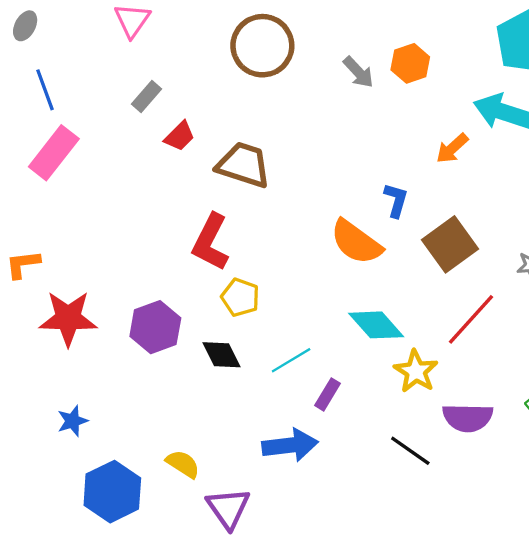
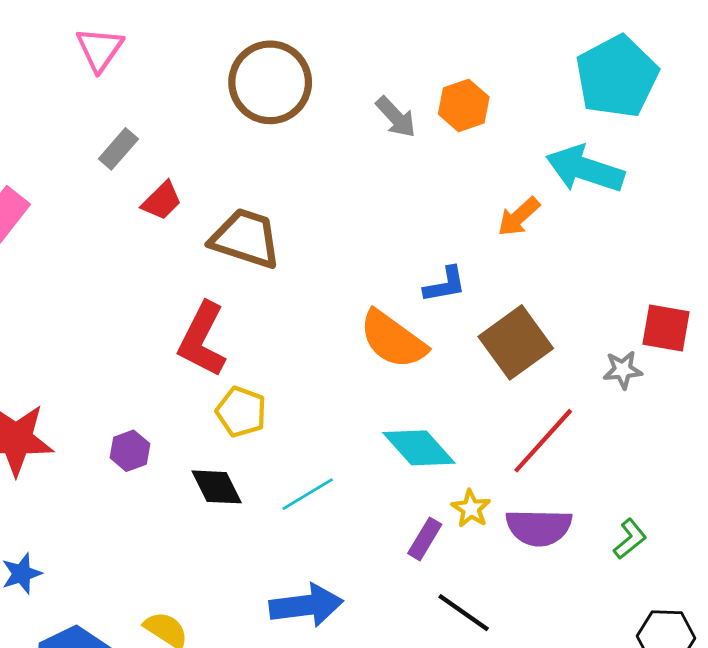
blue L-shape: (396, 200) -> (445, 285), turned 64
purple hexagon: (155, 327) -> (130, 451), size x0.6
yellow star: (416, 371) -> (471, 509), size x0.7
purple rectangle: (327, 394) -> (425, 539), moved
purple semicircle: (468, 418) -> (539, 527), moved

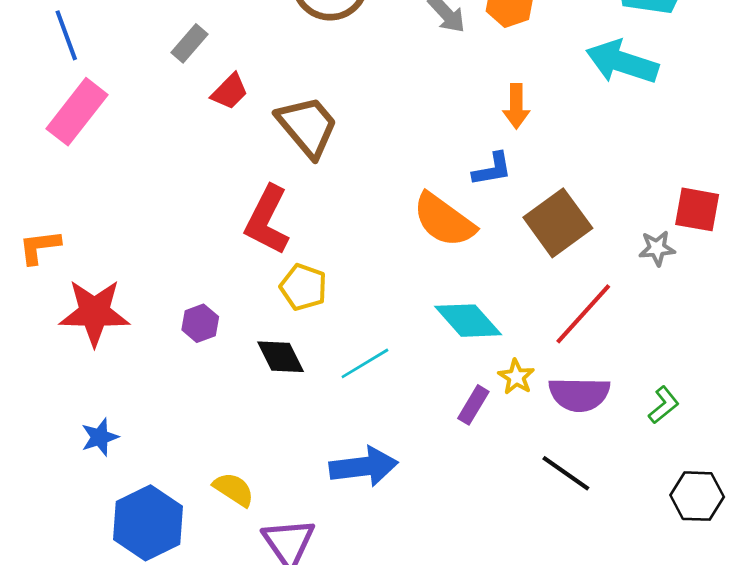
orange arrow: (519, 217) -> (516, 106), moved, turned -48
brown trapezoid: (246, 238) -> (307, 126), turned 32
black line: (464, 613) -> (566, 473), moved

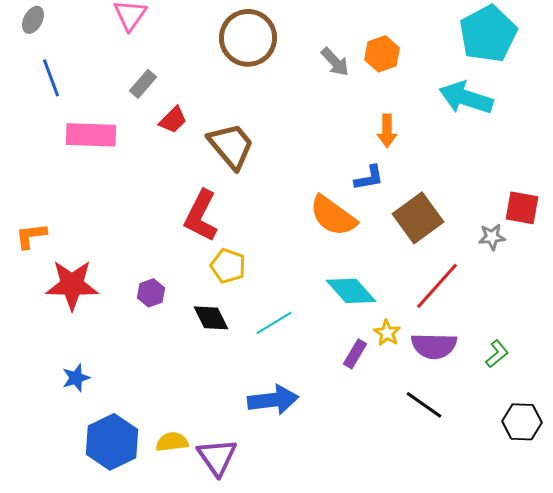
pink rectangle: (77, 112) -> (91, 135), moved, turned 54
yellow semicircle: (234, 489) -> (172, 442), moved, turned -40

